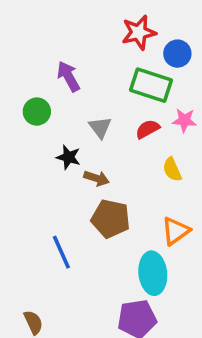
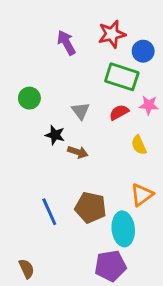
purple arrow: (68, 76) -> (66, 43), moved
brown pentagon: (111, 219) -> (91, 208), moved

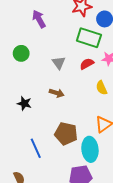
purple arrow: (66, 43) -> (39, 19), moved
black star: (55, 135) -> (24, 103), moved
blue line: (49, 212) -> (36, 148), moved

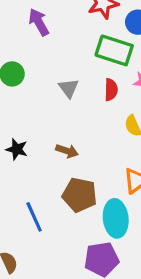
red semicircle: (87, 64) -> (111, 90), turned 120
brown arrow: (57, 93) -> (67, 151), moved

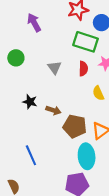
black star: (17, 149) -> (30, 102), moved
brown pentagon: (80, 195) -> (75, 126), moved

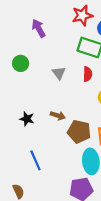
black star: (30, 102) -> (27, 119), moved

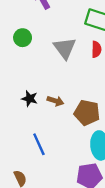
gray triangle: (59, 73) -> (65, 48), size x1.5
brown arrow: (58, 116) -> (55, 101), moved

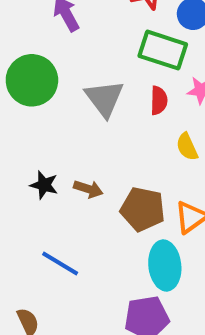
green circle: (23, 38) -> (32, 80), size x1.6
blue line: (39, 144) -> (60, 263), turned -35

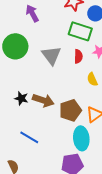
brown arrow: (88, 189) -> (43, 100), size x1.5
brown pentagon: (143, 209) -> (70, 110), turned -30

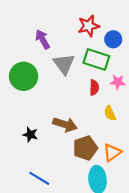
gray triangle: (51, 55) -> (64, 64), moved
brown arrow: (43, 100) -> (65, 124), moved

